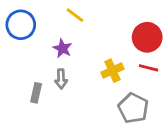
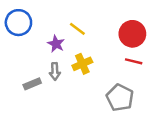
yellow line: (75, 15) -> (77, 29), moved
yellow cross: (112, 71) -> (82, 64), moved
gray rectangle: (36, 93) -> (32, 84), turned 54

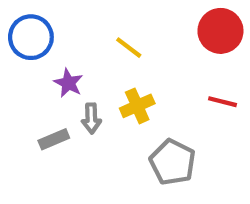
red circle: (132, 34) -> (220, 31), moved
purple star: (56, 44) -> (68, 83), moved
gray pentagon: (120, 98) -> (173, 162), moved

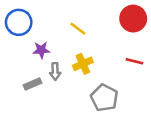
purple star: (68, 83) -> (41, 50), turned -30

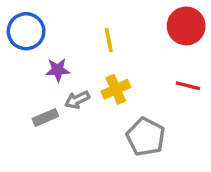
yellow line: (78, 29) -> (109, 40), turned 42
gray arrow: (55, 71) -> (77, 100), turned 66

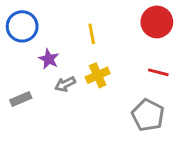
purple star: (58, 70) -> (49, 59), turned 30
gray rectangle: (45, 117) -> (21, 99), moved
gray pentagon: (146, 137) -> (148, 115), moved

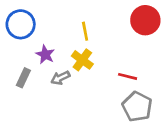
red line: (158, 72) -> (128, 76), moved
yellow cross: (98, 75) -> (82, 60), moved, turned -30
gray rectangle: (21, 99) -> (23, 78), moved, turned -42

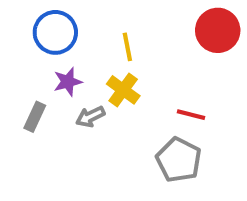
blue circle: (21, 24) -> (55, 32), moved
purple star: (45, 54) -> (68, 82), turned 30
gray pentagon: (137, 107) -> (179, 160), moved

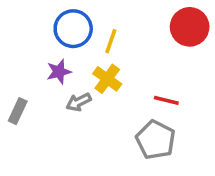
blue circle: (55, 32) -> (73, 29), moved
yellow line: (127, 47) -> (111, 41), turned 30
gray rectangle: (35, 117) -> (18, 111), moved

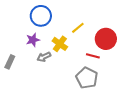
red circle: (190, 27) -> (106, 39), moved
yellow line: (111, 41) -> (78, 28), moved, turned 32

